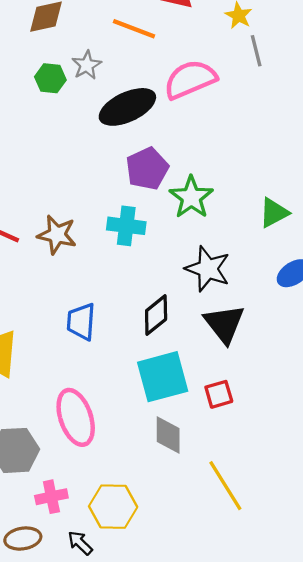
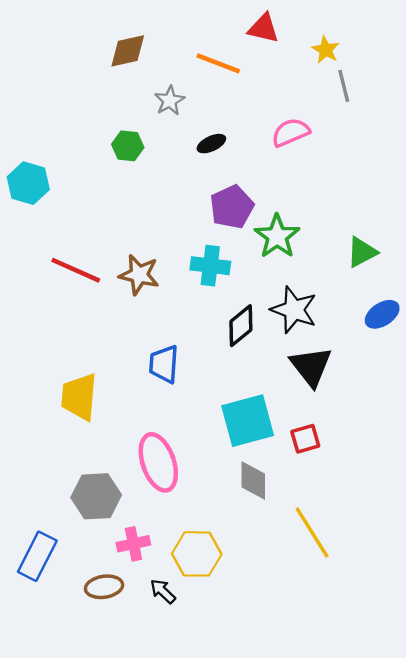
green hexagon: (50, 78) -> (128, 146), moved
pink semicircle: (190, 79) -> (291, 132), moved, size x0.7
black ellipse: (127, 107) -> (211, 144), size x0.5
black diamond: (156, 315) -> (241, 326), moved

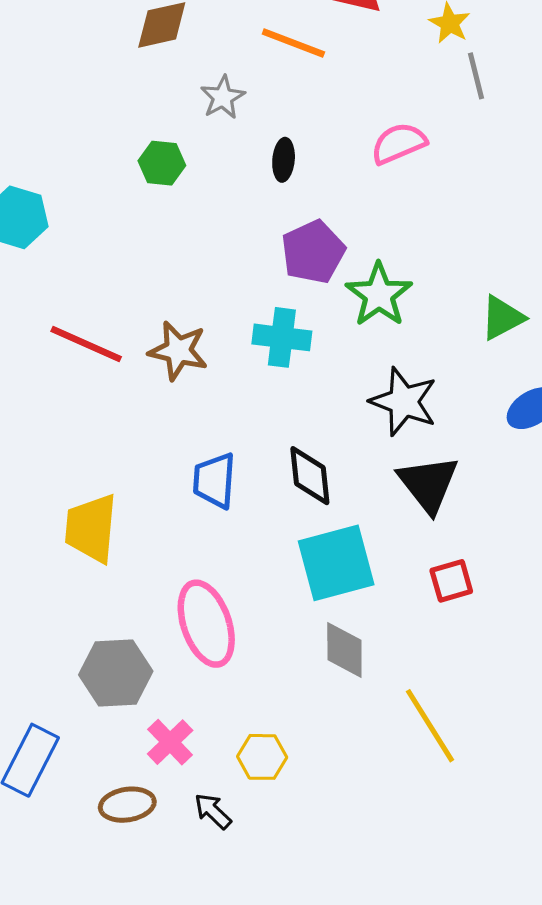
black ellipse: (211, 144) -> (284, 160), turned -60
black diamond: (241, 326) -> (310, 476), moved, turned -57
red square: (305, 439) -> (451, 581), moved
pink cross: (133, 544) -> (170, 742), turned -32
yellow hexagon: (197, 554) -> (262, 757), size x0.7

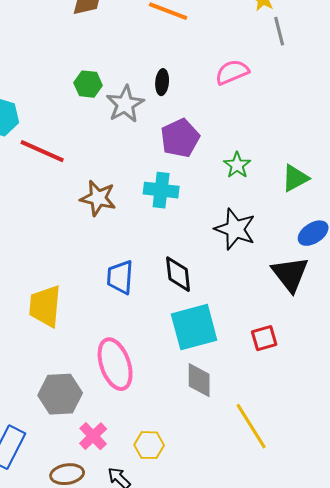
gray star: (223, 97) -> (125, 104), moved, size x1.4
green star: (379, 295) -> (237, 165), moved, size x0.7
red line: (86, 344) -> (42, 151), moved
black triangle: (428, 484) -> (290, 274), moved

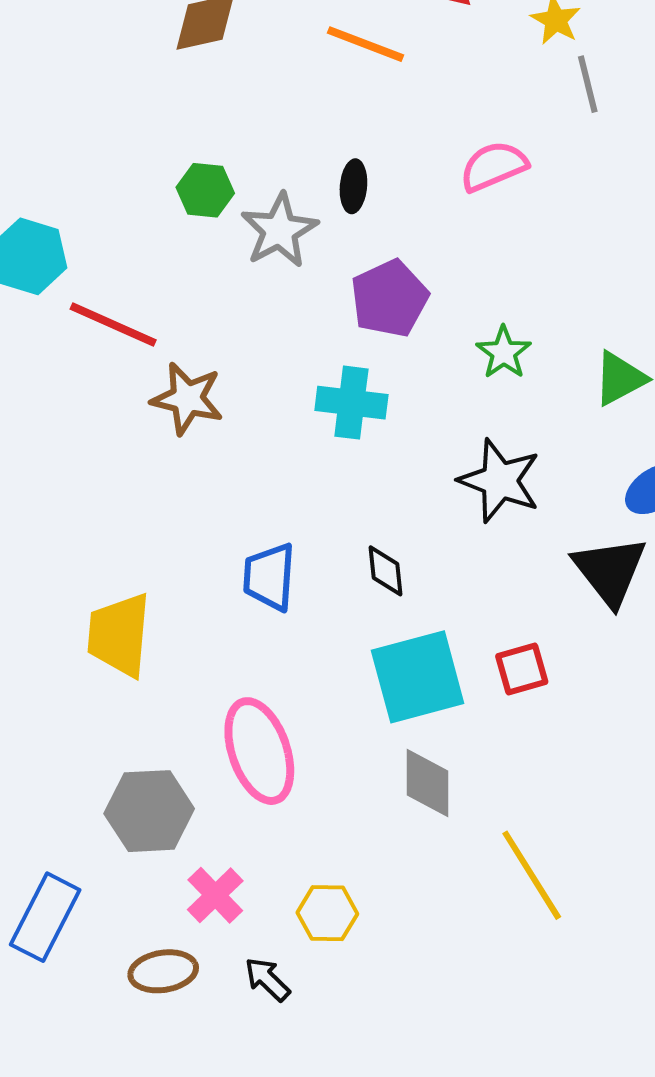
brown star: (98, 198) -> (187, 399), moved
black diamond: (178, 274) -> (385, 571), size x0.7
red square: (264, 338) -> (522, 669), moved

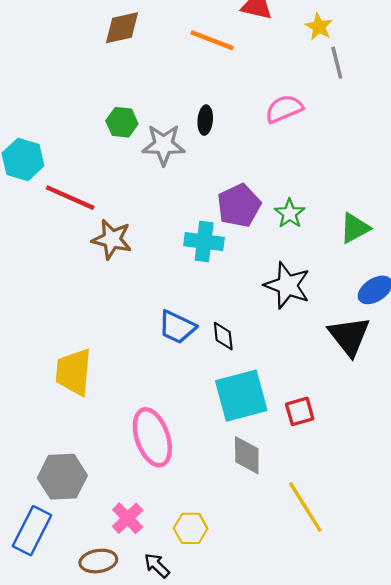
gray star: (279, 230) -> (164, 145), turned 30
purple pentagon: (390, 298) -> (239, 206), moved
blue trapezoid: (269, 577) -> (177, 327), moved, turned -69
red square: (522, 669) -> (300, 411), moved
gray hexagon: (149, 811) -> (62, 477), moved

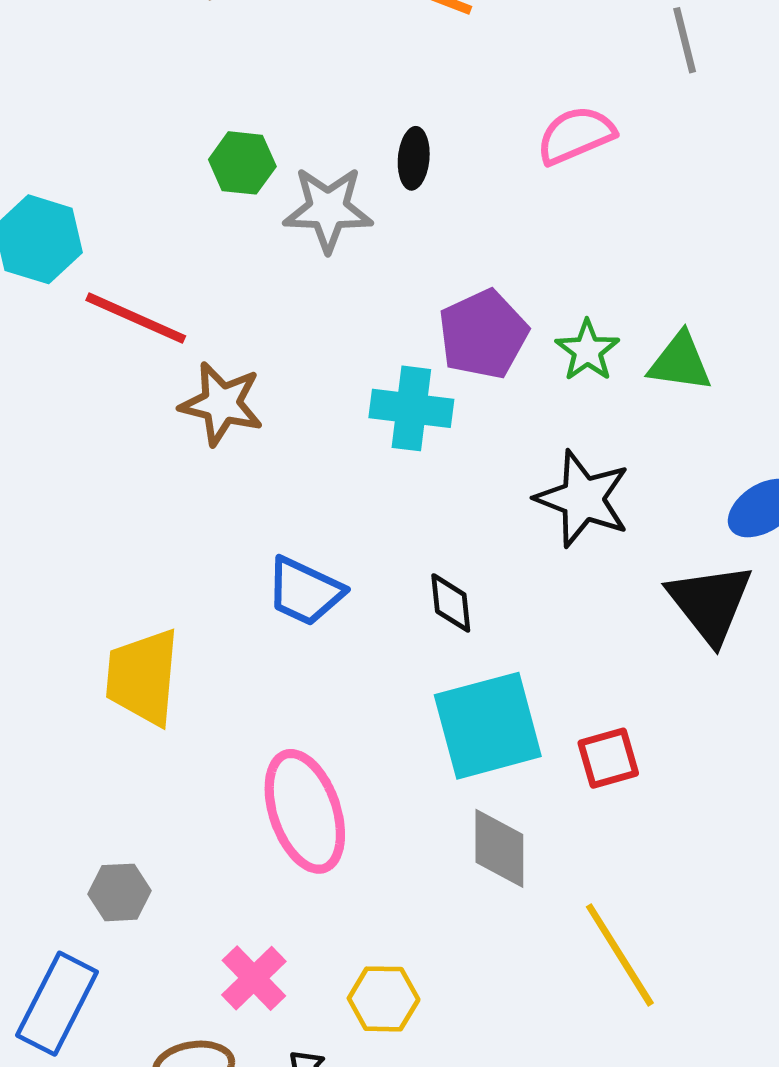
green triangle: (355, 228) -> (680, 362), moved, turned 36
blue trapezoid: (177, 327) -> (305, 591), moved
gray hexagon: (62, 477) -> (120, 892), size x0.6

